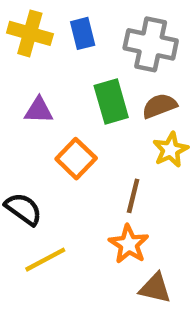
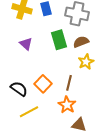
purple triangle: (39, 110) -> (26, 44), turned 40
orange square: (76, 159) -> (43, 84), moved

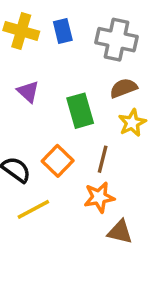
green rectangle: (59, 40) -> (80, 111), moved
orange star: (67, 105) -> (99, 197), turned 30

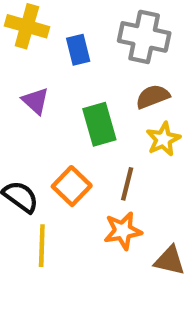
blue rectangle: (63, 31) -> (78, 50), moved
yellow line: (33, 209) -> (42, 246), turned -60
brown triangle: (120, 232) -> (170, 261), moved

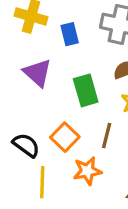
purple triangle: (35, 101) -> (37, 73), size x1.4
orange star: (123, 231) -> (87, 171), moved

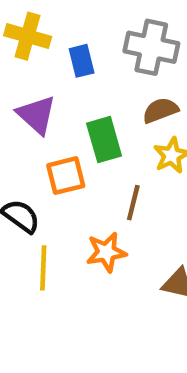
orange square: (65, 137) -> (66, 176), moved, turned 32

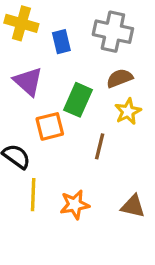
green rectangle: (104, 140) -> (78, 100), turned 40
orange star: (106, 252) -> (75, 205), moved

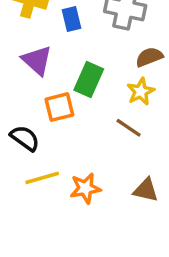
brown semicircle: (120, 78) -> (149, 57), moved
brown line: (100, 146) -> (129, 128), moved, turned -70
yellow line: (33, 195) -> (42, 178), turned 72

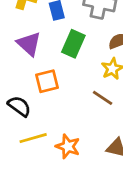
green rectangle: (89, 79) -> (73, 44), moved
orange star: (85, 188) -> (68, 146), turned 30

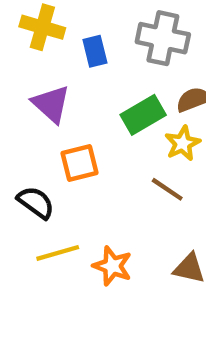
green rectangle: (73, 44) -> (143, 115), moved, turned 36

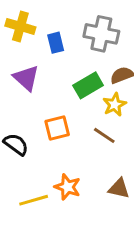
orange square: (80, 163) -> (57, 128), moved
yellow line: (58, 253) -> (34, 200), moved

